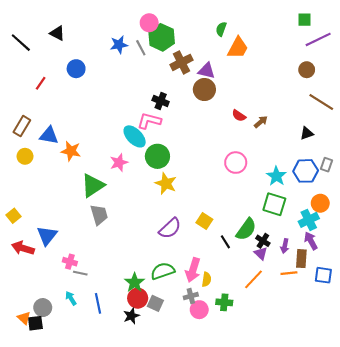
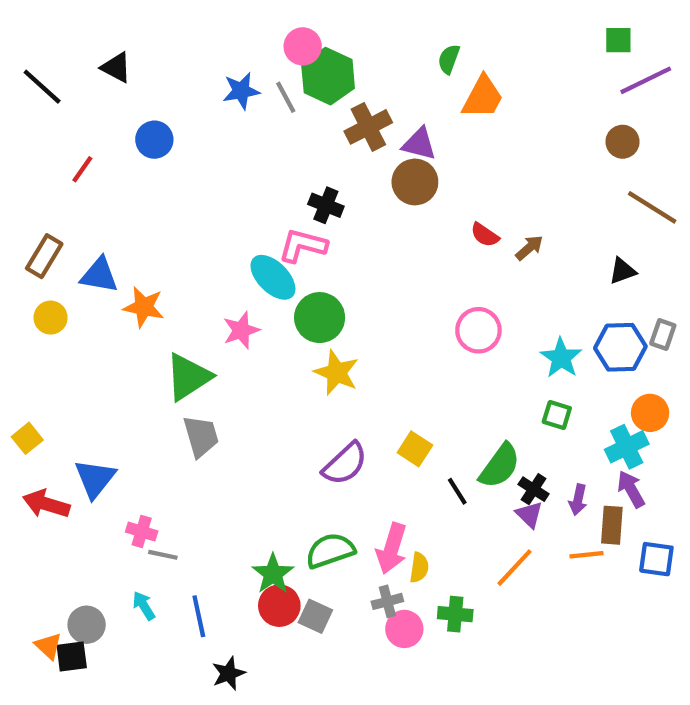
green square: (274, 204) -> (557, 415), size x0.6
black star: (131, 316) -> (228, 673), moved

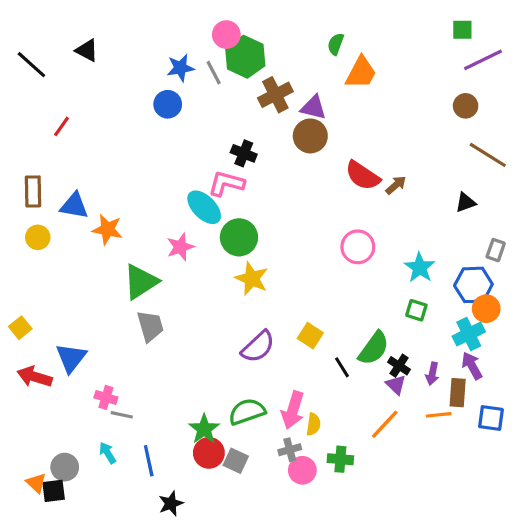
blue circle: (154, 140) -> (168, 104), moved
red semicircle: (485, 235) -> (363, 176), size x1.6
brown rectangle: (44, 256) -> (33, 191), turned -32
blue hexagon: (620, 347) -> (473, 285), moved

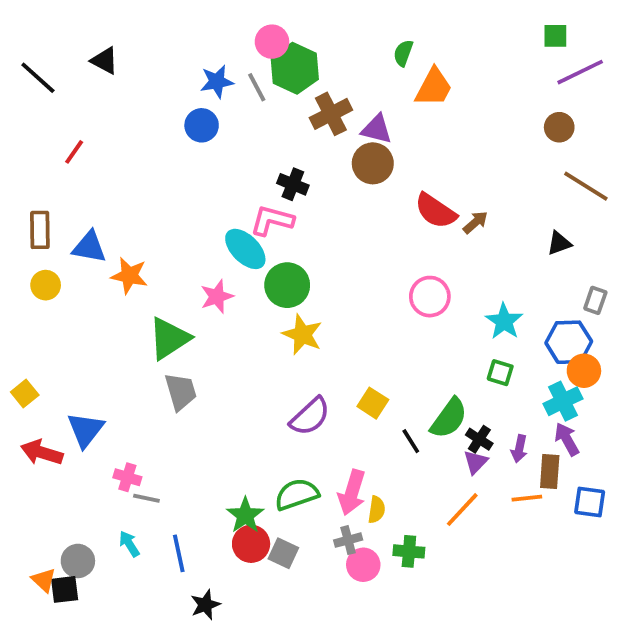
purple triangle: (396, 385) -> (476, 462), turned 30

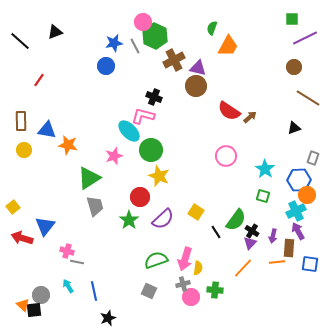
black triangle: (105, 61) -> (55, 32), turned -49
green star: (245, 515) -> (129, 220), moved
red circle: (251, 544) -> (140, 197), moved

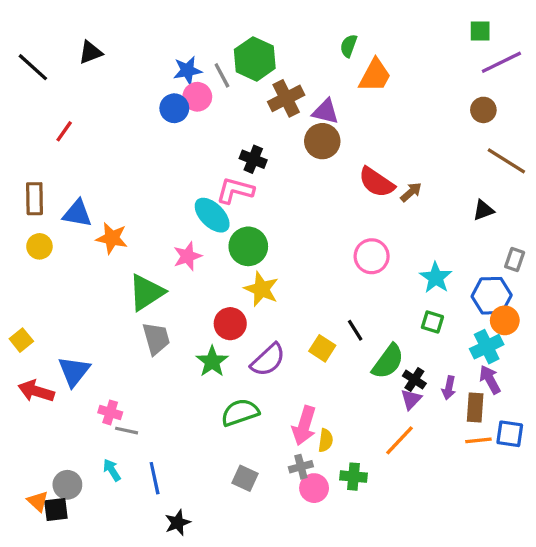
pink circle: (143, 22) -> (197, 97), moved
black line: (216, 232) -> (355, 330), moved
green semicircle: (156, 260) -> (240, 412), moved
orange line: (277, 262) -> (478, 440), moved

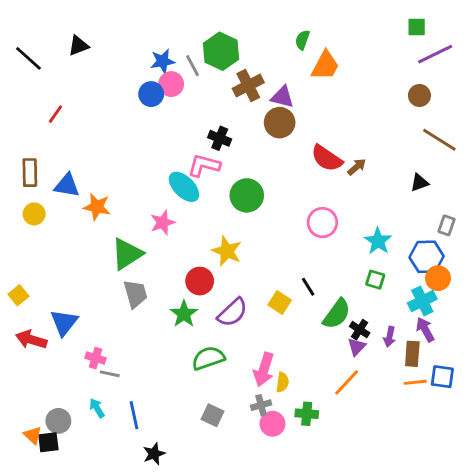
green circle: (248, 246) -> (247, 195), moved

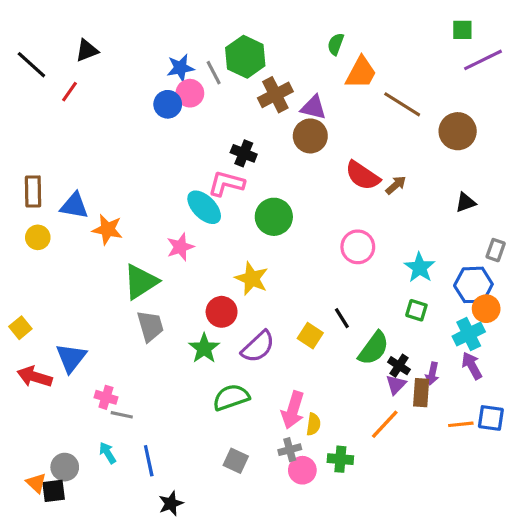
brown circle: (419, 95) -> (458, 131), moved, size x1.5
red line: (56, 114) -> (69, 92), moved
brown line: (439, 140) -> (402, 104), moved
brown rectangle: (412, 354) -> (421, 393), moved

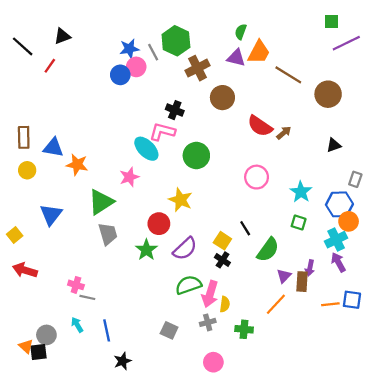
purple triangle: (313, 107) -> (236, 58), moved
blue triangle: (71, 358) -> (51, 215), moved
black cross: (399, 366) -> (222, 260), moved
green semicircle: (231, 397) -> (188, 285), moved
pink circle: (302, 470) -> (213, 362), moved

